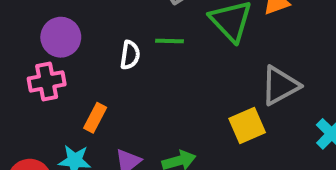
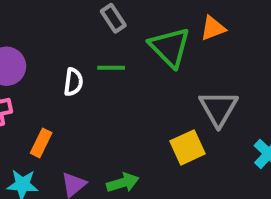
gray triangle: (280, 86) -> (218, 108), turned -30

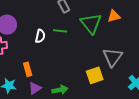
orange rectangle: (41, 143) -> (28, 69), moved, turned -48

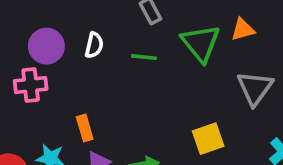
white semicircle: (40, 36) -> (94, 45), moved
gray triangle: (112, 57) -> (255, 88), moved

